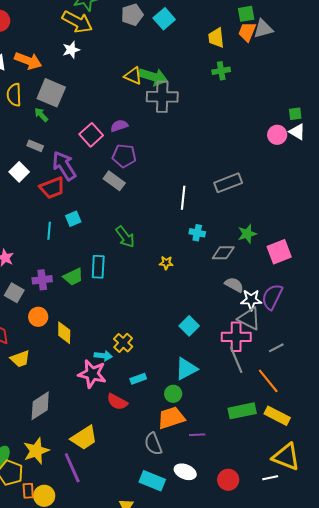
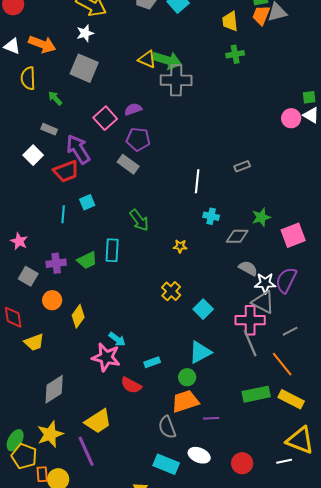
gray square: (51, 93) -> (84, 68), moved
gray rectangle: (228, 183) -> (242, 166), size x0.6
yellow diamond: (64, 333) -> (78, 316), turned 35
yellow cross: (123, 343) -> (171, 291), moved
cyan arrow: (103, 356) -> (117, 339), turned 30

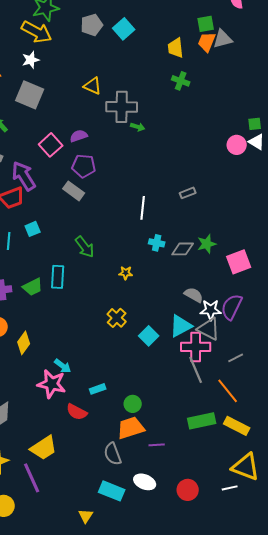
green cross: (235, 54) -> (181, 81), turned 30
green arrow: (167, 60) -> (138, 127), moved, size x0.5
gray diamond: (237, 236) -> (183, 249), moved
cyan triangle: (200, 352) -> (181, 326), moved

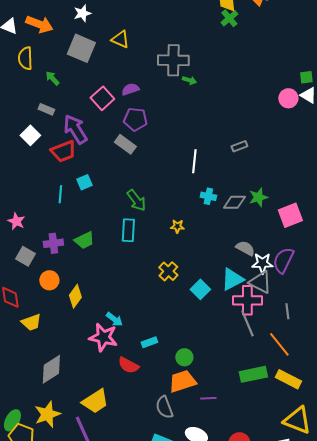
green cross: (181, 81) -> (229, 18), moved, turned 30
yellow triangle: (93, 86) -> (120, 39), moved
cyan rectangle: (58, 277) -> (128, 230), moved
gray line: (236, 358) -> (287, 311), turned -70

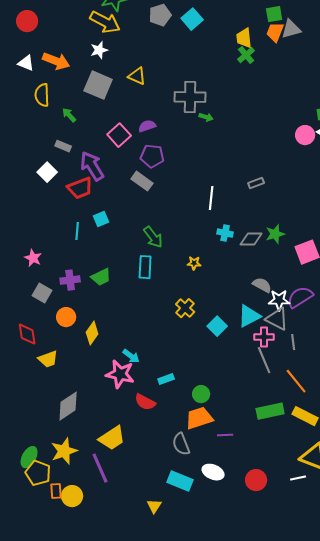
purple semicircle: (283, 260) -> (300, 297), turned 32
pink cross: (247, 300) -> (264, 337), size x0.7
gray line: (287, 311) -> (293, 342), moved

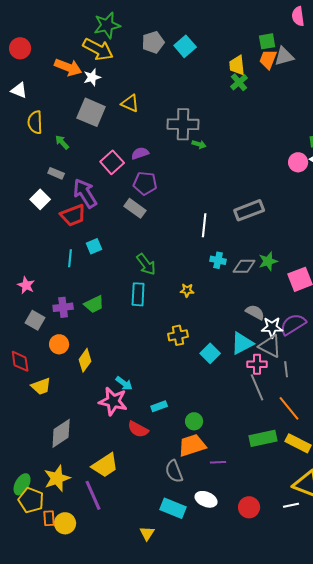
orange arrow: (56, 61) -> (68, 67), moved
gray rectangle: (256, 183) -> (249, 210), size x1.8
yellow cross: (185, 308) -> (178, 335), turned 36

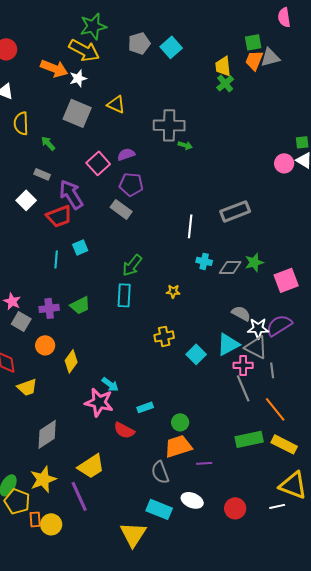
green arrow: (146, 264) -> (132, 265), turned 75
pink star: (26, 285) -> (12, 301), moved
yellow triangle: (147, 533) -> (133, 534), size x1.8

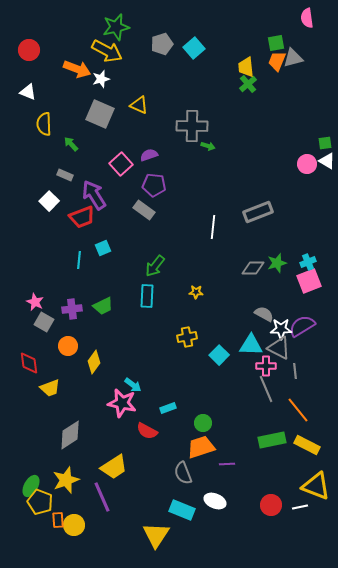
cyan cross: (204, 261) -> (308, 262), moved, turned -35
cyan triangle: (228, 344) -> (251, 345), turned 30
red circle: (235, 508) -> (271, 505), moved

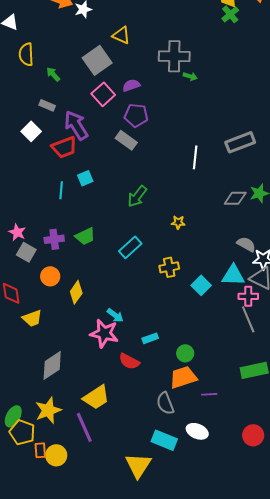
gray square: (100, 114) -> (97, 60), moved, turned 32
cyan rectangle: (147, 296) -> (130, 247), moved, turned 45

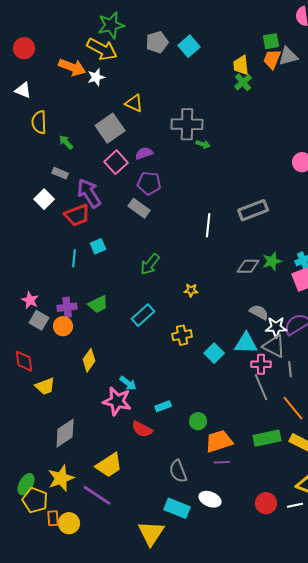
orange circle: (50, 276) -> (63, 326), moved
orange trapezoid: (183, 377) -> (219, 441), moved
purple line: (84, 427) -> (97, 495), turned -32

